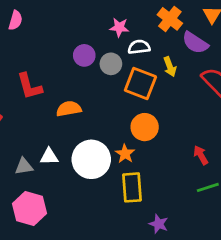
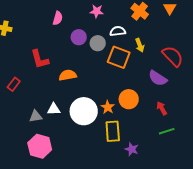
pink semicircle: (15, 20) -> (58, 18), moved
pink star: (119, 27) -> (97, 11), moved
purple semicircle: (195, 43) -> (158, 78), moved
orange circle: (145, 127) -> (129, 99), moved
purple star: (159, 224) -> (132, 149), moved

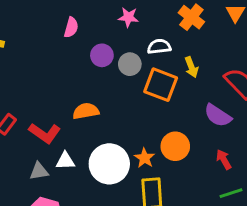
red L-shape: (40, 59) -> (45, 133), moved, turned -40

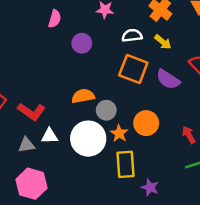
gray circle: (130, 64) -> (106, 110), moved
yellow arrow: (191, 67) -> (163, 42), moved, turned -30
orange semicircle: (86, 111) -> (83, 96), moved
purple semicircle: (218, 115) -> (168, 79), moved

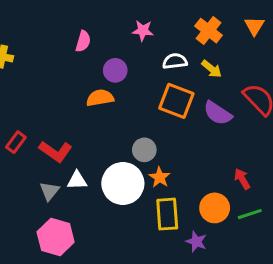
orange semicircle: (83, 96) -> (100, 98), moved
orange circle: (146, 123) -> (215, 208), moved
gray triangle: (26, 145) -> (49, 191), turned -42

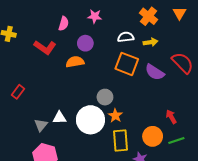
pink star: (143, 31) -> (95, 16), moved
yellow arrow: (212, 69) -> (151, 42), turned -48
red L-shape: (56, 151) -> (45, 47), moved

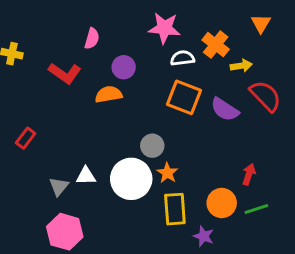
pink star: (95, 16) -> (164, 28), moved, size x1.5
orange cross: (148, 16) -> (216, 45), moved
yellow arrow: (151, 42) -> (241, 66), moved
red arrow: (171, 117) -> (249, 174), turned 48

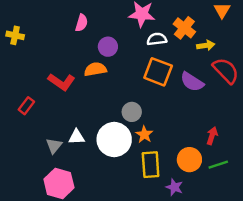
red L-shape: (65, 73) -> (61, 82), moved

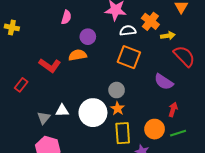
purple semicircle: (192, 82) -> (164, 82), moved
gray circle: (132, 112) -> (117, 90), moved

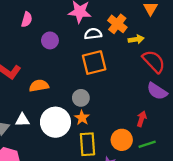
orange semicircle: (78, 55) -> (39, 86), moved
orange square: (129, 57) -> (94, 63), turned -35
purple semicircle: (164, 82) -> (157, 91), moved

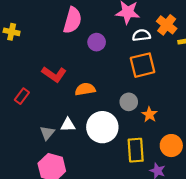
pink semicircle: (27, 19) -> (72, 20), size x1.6
orange star: (82, 118) -> (149, 115), moved

